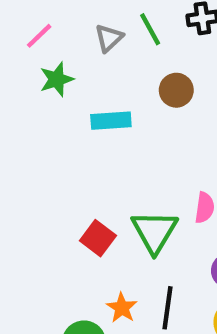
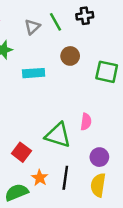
green triangle: (154, 232) -> (58, 135), turned -44
red square: (98, 238) -> (21, 152), moved

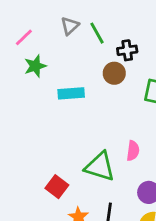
black cross: (85, 16) -> (127, 50), moved
gray triangle: (32, 27) -> (70, 26), moved

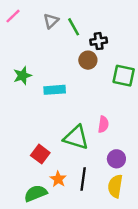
pink line: (24, 37) -> (13, 16), moved
green star: (35, 66) -> (22, 76), moved
cyan rectangle: (71, 93) -> (55, 90), moved

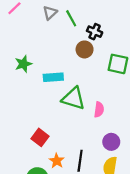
black cross: (99, 41) -> (95, 32), turned 32
green triangle: (76, 137) -> (73, 98), moved

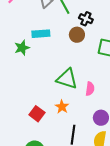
cyan rectangle: (53, 77) -> (41, 34), moved
orange star: (57, 161) -> (62, 107), moved

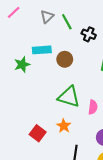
brown circle: (77, 35) -> (65, 59), moved

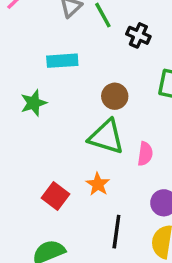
brown circle: (65, 59) -> (115, 96), moved
green star: (22, 64) -> (34, 103), moved

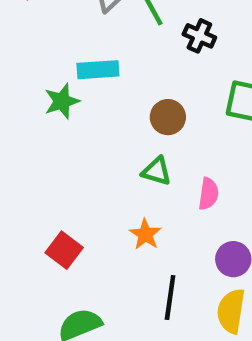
green star: (34, 103) -> (62, 101), moved
green triangle: (106, 137) -> (157, 171), size x0.6
red square: (56, 196) -> (64, 250), moved

